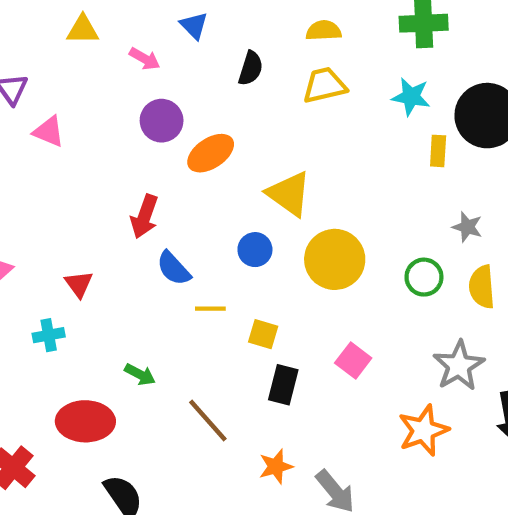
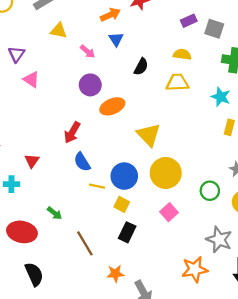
blue circle: (255, 250) -> (124, 176), moved, size x1.5
pink square: (353, 361) -> (169, 212), moved
gray star: (459, 366) -> (219, 240), turned -30

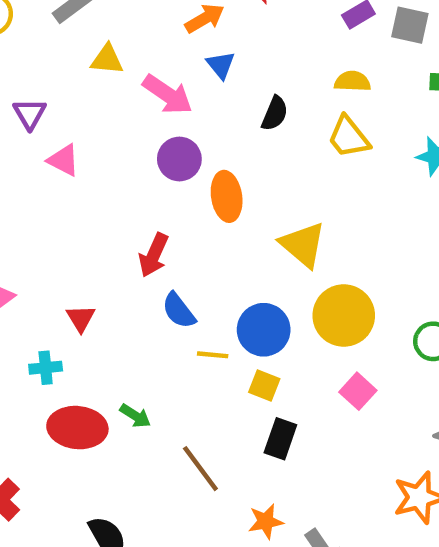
pink arrow: (88, 52) -> (168, 94), size x1.6
yellow trapezoid: (177, 83) -> (349, 137), turned -120
orange ellipse: (112, 106) -> (227, 196), turned -70
red ellipse: (22, 232) -> (77, 428), moved

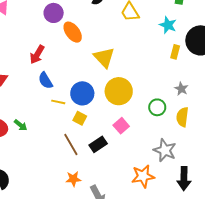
orange ellipse: (227, 196) -> (73, 32), turned -35
black rectangle: (280, 439) -> (98, 144), moved, turned 30
brown line: (200, 469) -> (71, 145), moved

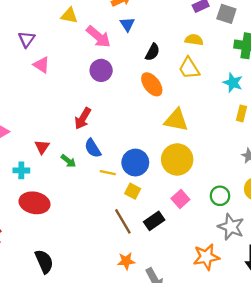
orange ellipse: (73, 32) -> (152, 84), moved
yellow triangle: (104, 58) -> (176, 120), moved, turned -35
green circle: (157, 107) -> (220, 196), moved
green arrow: (21, 125) -> (68, 161), moved

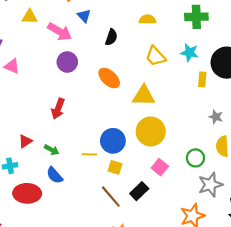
yellow trapezoid: (189, 68) -> (156, 56), moved
orange ellipse: (152, 84) -> (109, 78), moved
red triangle: (42, 147) -> (25, 141), turned 32
blue semicircle: (93, 148) -> (55, 175), moved
gray star: (231, 227) -> (210, 185), turned -30

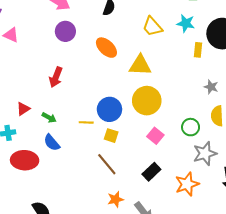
black rectangle: (139, 191) -> (151, 172), moved

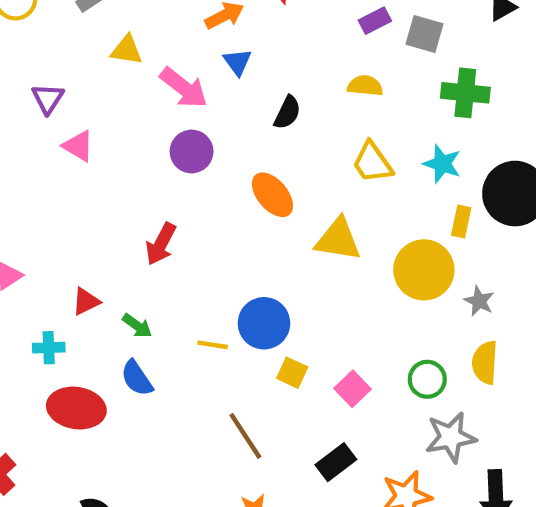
yellow circle: (147, 101) -> (424, 270), moved
yellow square: (111, 136) -> (292, 373), moved

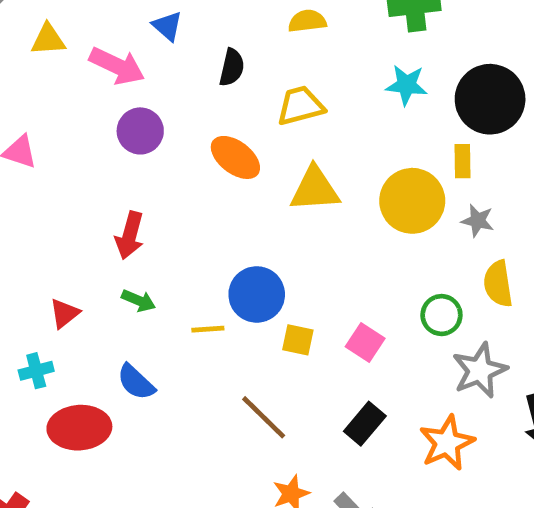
yellow trapezoid: (372, 163) -> (300, 106), moved, turned 123
yellow rectangle: (461, 221) -> (463, 161), moved
green arrow: (137, 326) -> (139, 301), moved

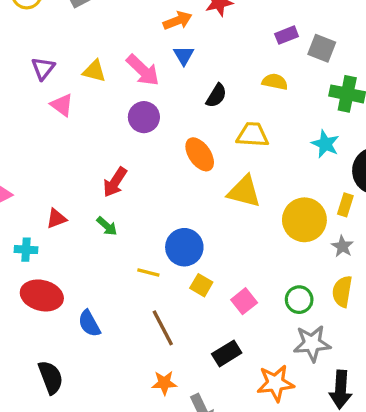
yellow triangle: (48, 40) -> (94, 71), moved
yellow line: (208, 329) -> (148, 273), moved
blue semicircle: (136, 382) -> (89, 323), moved

